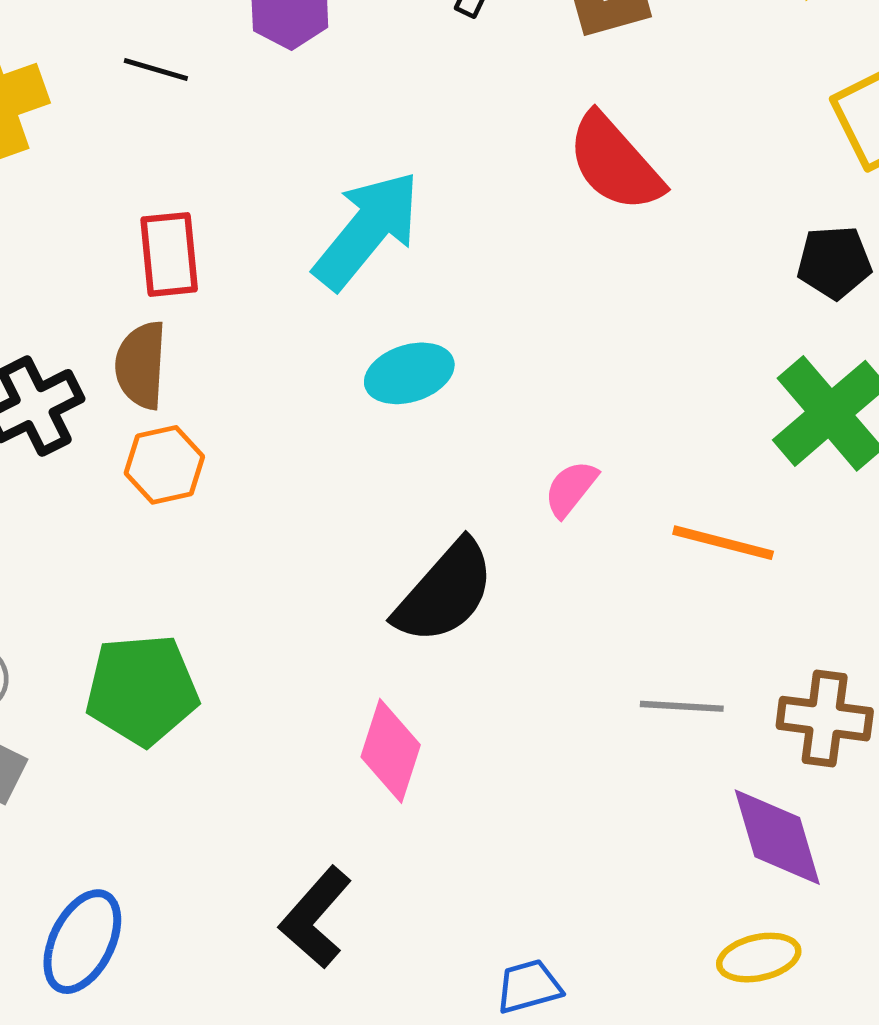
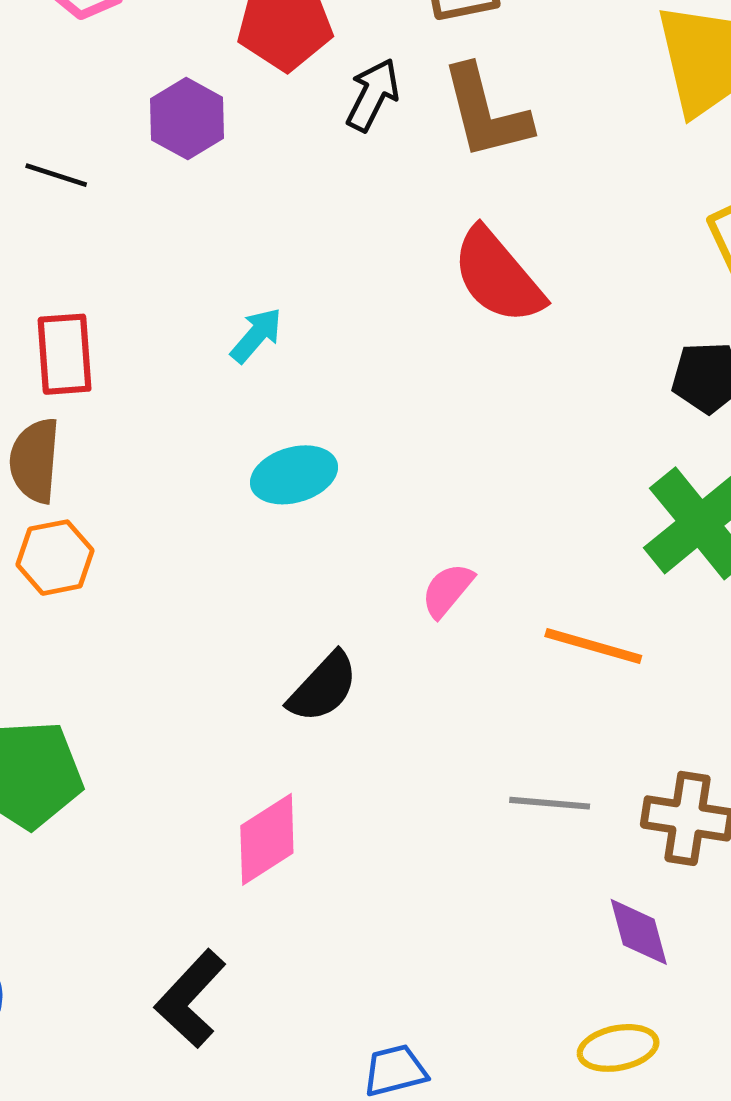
cyan arrow: (367, 230) -> (256, 335), size x0.5
black semicircle: (445, 592) -> (323, 687), size x0.7
pink diamond: (391, 751) -> (267, 839), turned 38
purple diamond: (777, 837) -> (639, 932), size x0.7

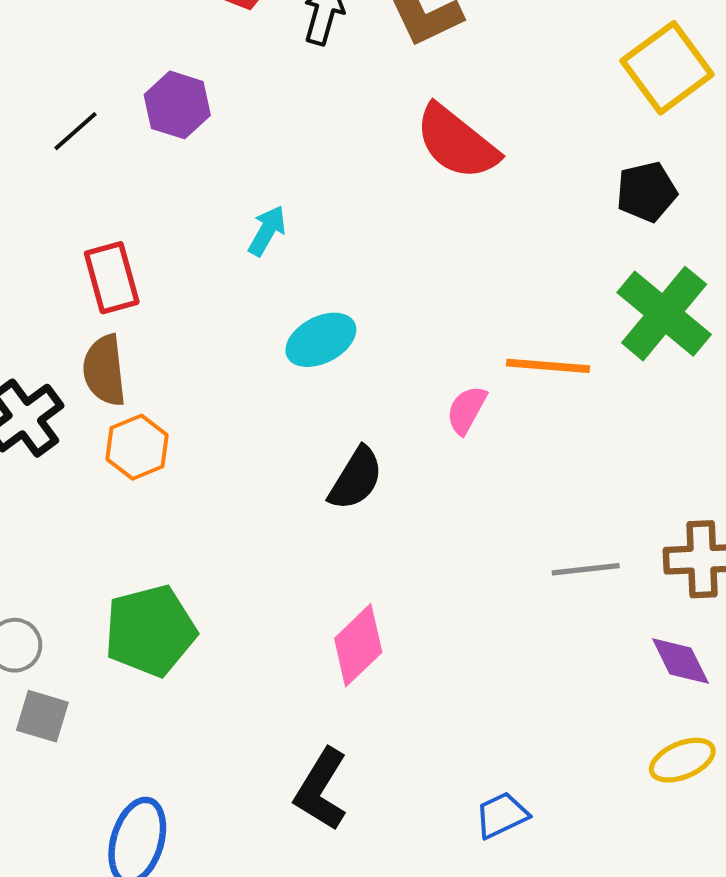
purple hexagon: (187, 119) -> (177, 105), moved
black line: (56, 175) -> (75, 131), turned -48
orange line: (593, 646) -> (548, 366), moved
black semicircle: (323, 687) -> (356, 479), moved

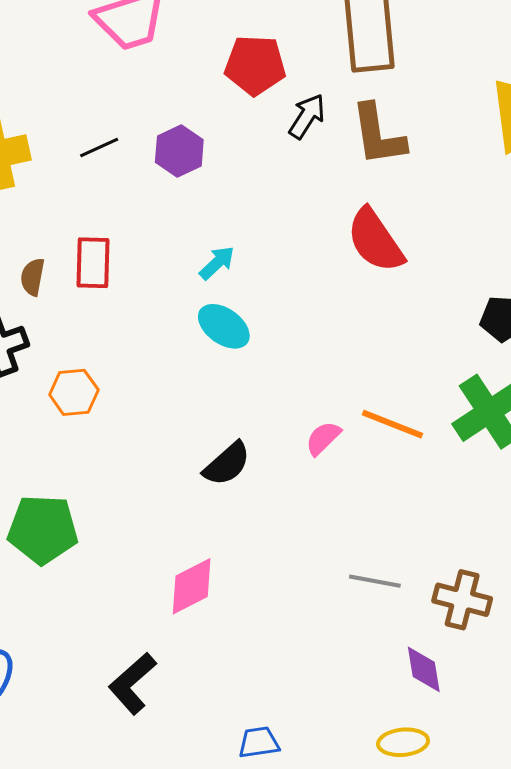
cyan ellipse: (321, 340) -> (224, 326), moved, turned 46
brown semicircle: (104, 370) -> (33, 277), moved, size x0.7

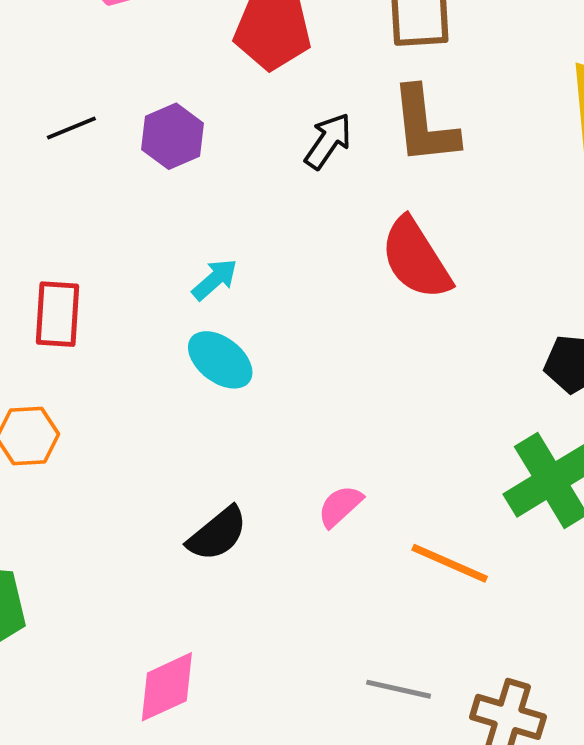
black arrow: (307, 116) -> (328, 141), moved
red rectangle: (93, 263) -> (57, 314), moved
orange line: (392, 424) -> (450, 563), moved

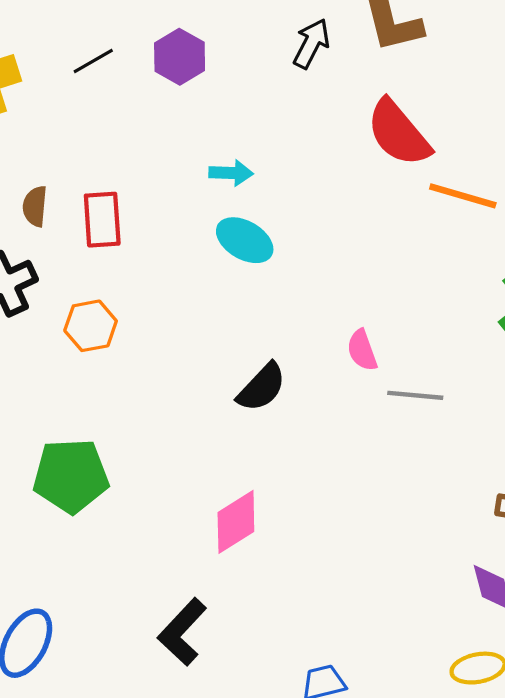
cyan arrow: (215, 279) -> (231, 173), turned 51
pink semicircle: (340, 506) -> (362, 350), turned -60
orange line: (450, 563) -> (463, 196), moved
gray line: (399, 689) -> (415, 395), moved

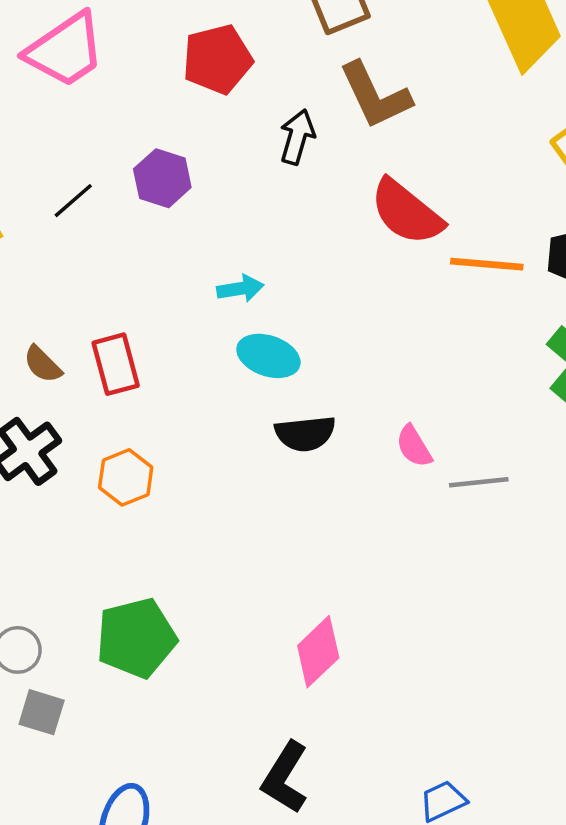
brown semicircle: (35, 206) -> (43, 364), turned -39
black semicircle: (262, 387) -> (305, 434), moved, turned 52

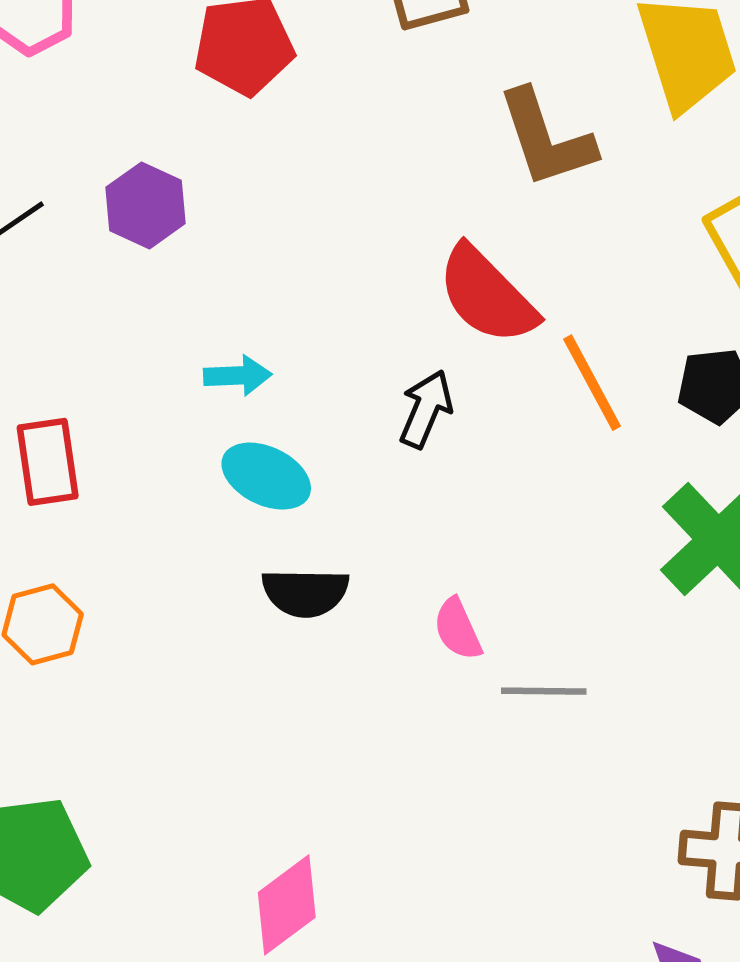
brown L-shape: (375, 95) -> (546, 139), moved
black arrow: (297, 137) -> (426, 409), moved
orange line: (487, 264) -> (592, 383), turned 50

